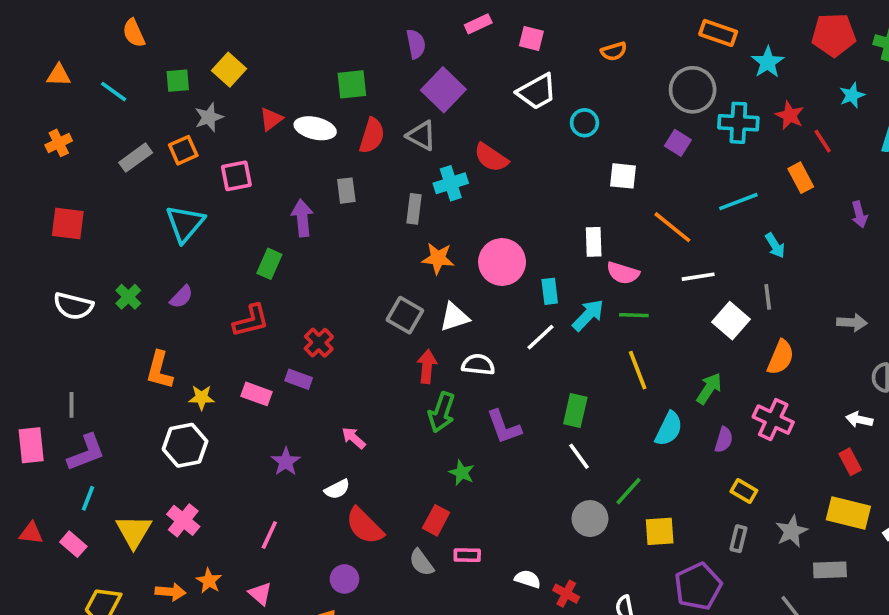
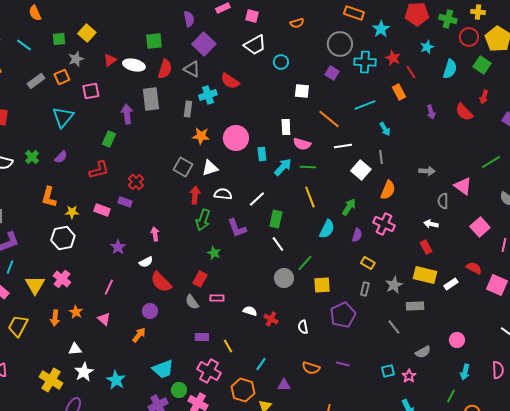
gray rectangle: (346, 191) -> (151, 99), size x1.6
white line: (541, 337) -> (257, 199), moved
pink arrow: (354, 438) -> (155, 234), turned 40
orange arrow: (170, 592) -> (55, 318), turned 91

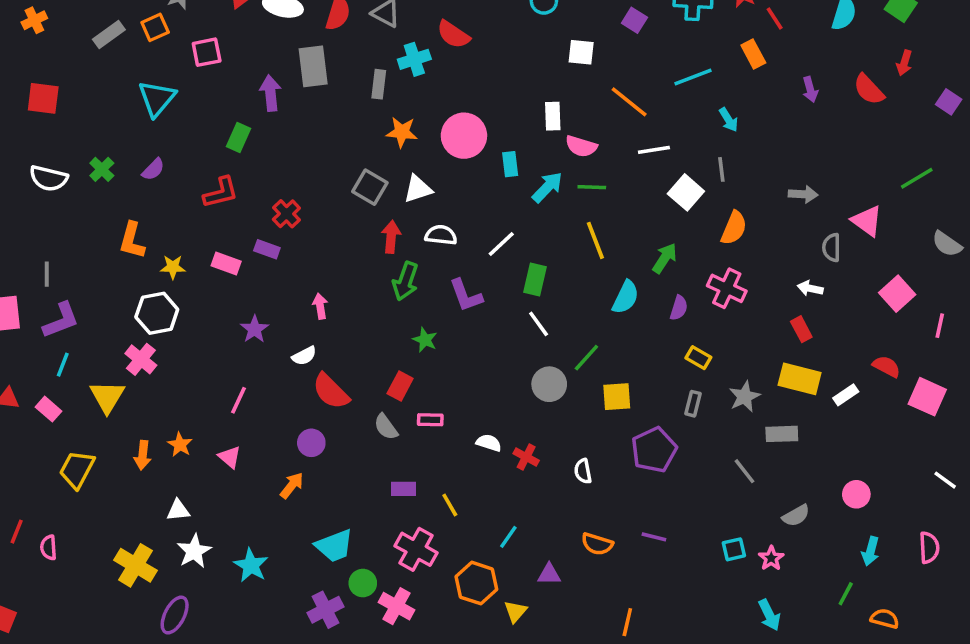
pink cross: (62, 279) -> (141, 359), moved

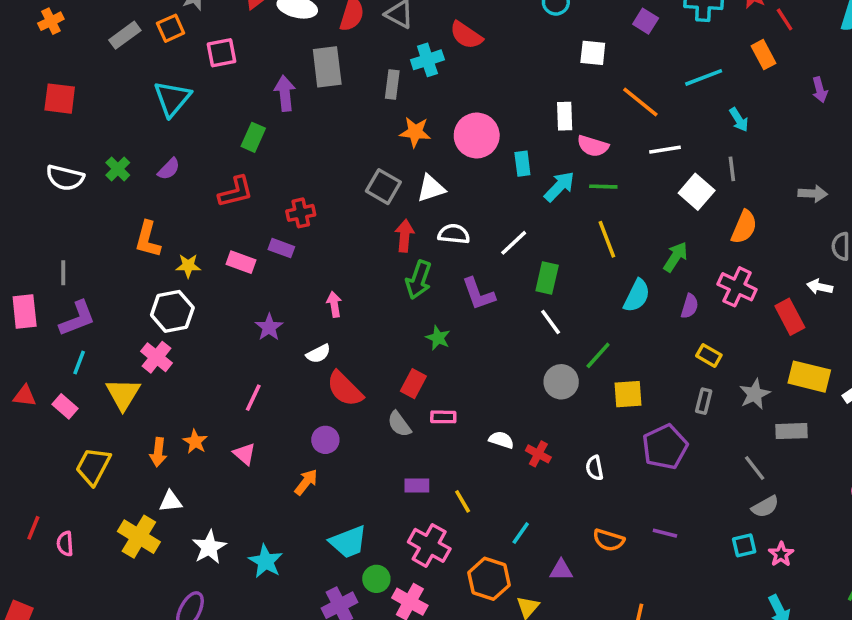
red cross: (286, 214) -> (301, 213), turned 32
red rectangle: (801, 329) -> (790, 317), moved, size x1.4
white triangle: (178, 510) -> (171, 501), moved
gray semicircle: (796, 516) -> (765, 507), moved
yellow cross: (136, 565) -> (139, 537), moved

